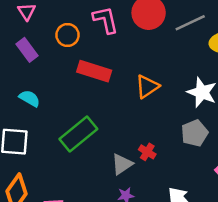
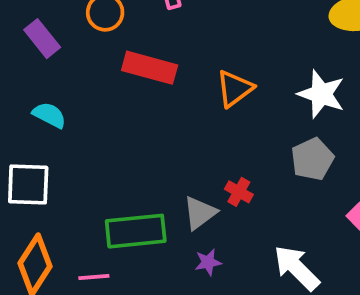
green rectangle: (78, 134) -> (136, 231), moved, turned 36

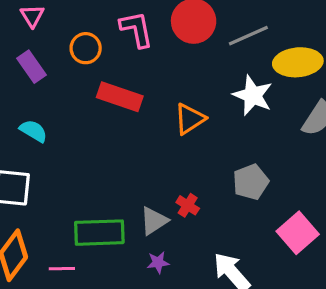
white star: (321, 94) -> (253, 95), moved

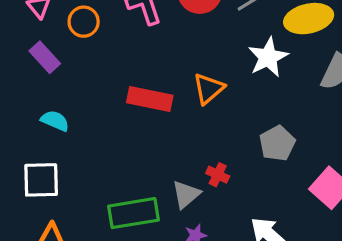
orange circle: (86, 48) -> (84, 22), moved
white star: (253, 95) -> (268, 57), turned 30
red rectangle: (120, 97) -> (150, 99), moved

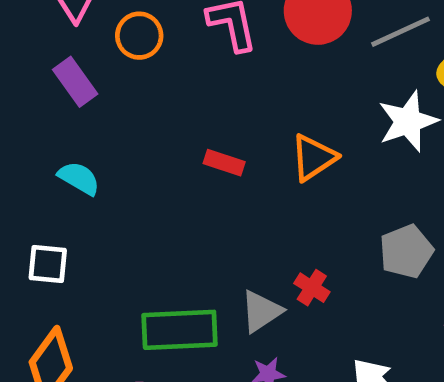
red rectangle: (150, 99) -> (224, 163), size x0.6
white square: (41, 180) -> (48, 264), size x0.7

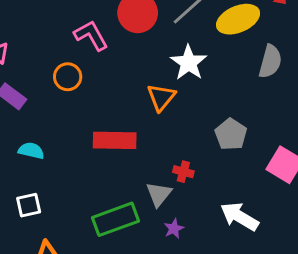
orange circle: (139, 36) -> (68, 77), moved
white star: (408, 121) -> (189, 63), moved
red rectangle: (224, 163) -> (115, 140), moved, size x1.8

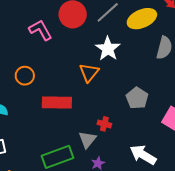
orange circle: (68, 77) -> (25, 76), moved

